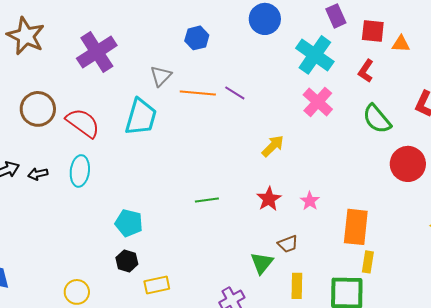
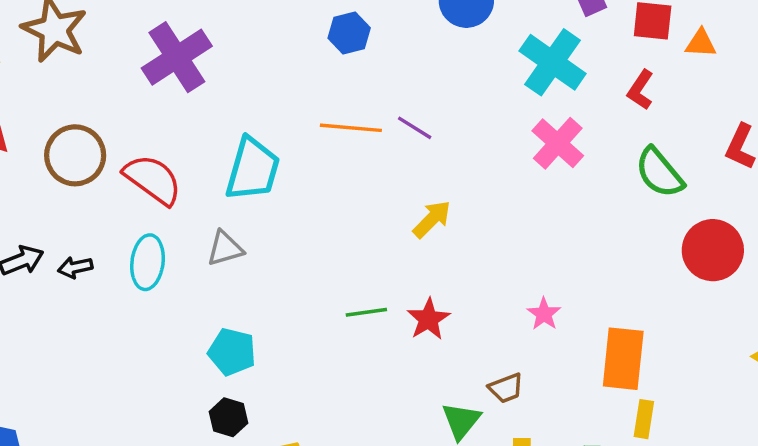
gray triangle: (161, 76) -> (225, 248), moved, turned 30
yellow arrow: (273, 146) -> (432, 219), moved
red star: (269, 199) -> (428, 319), moved

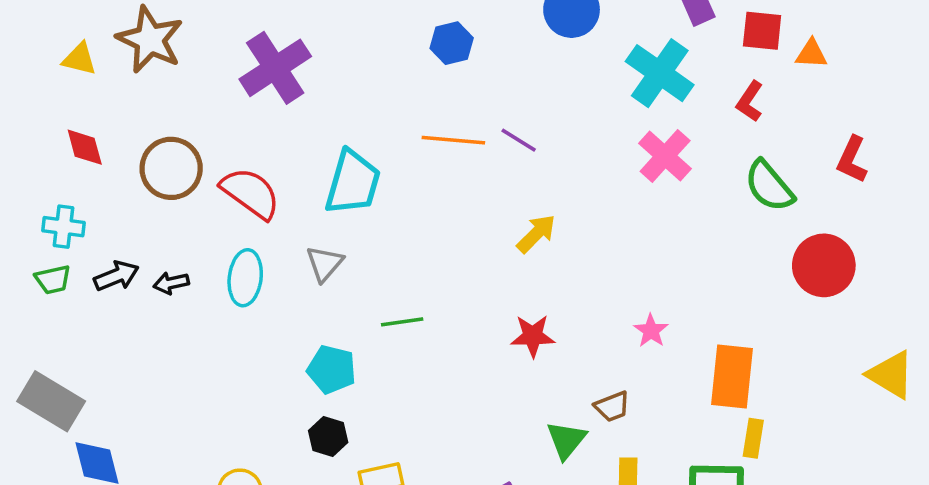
gray triangle: (225, 248) -> (325, 264), turned -33
green line: (366, 312) -> (402, 322), moved
red star: (428, 319) -> (533, 336), turned 30

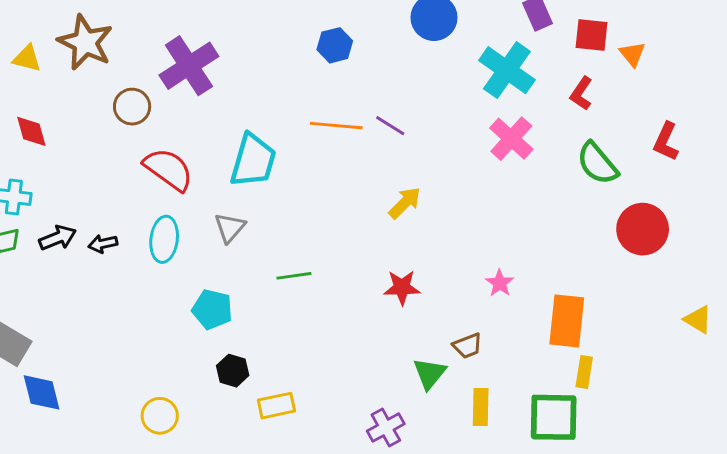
orange triangle: (811, 54) -> (632, 54), turned 48
brown circle: (171, 168) -> (132, 107), moved, size x0.7
cyan pentagon: (332, 369) -> (212, 309), moved
yellow triangle: (891, 375) -> (698, 320), size x0.7

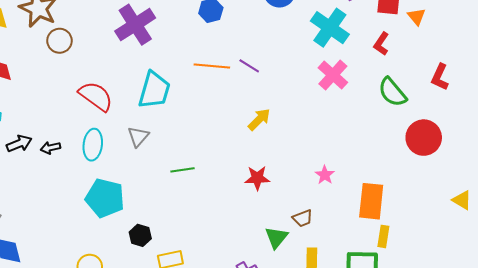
purple cross: (189, 66) -> (135, 25), moved
brown circle: (132, 107) -> (59, 41), moved
cyan pentagon: (212, 309) -> (105, 198), moved, size x1.4

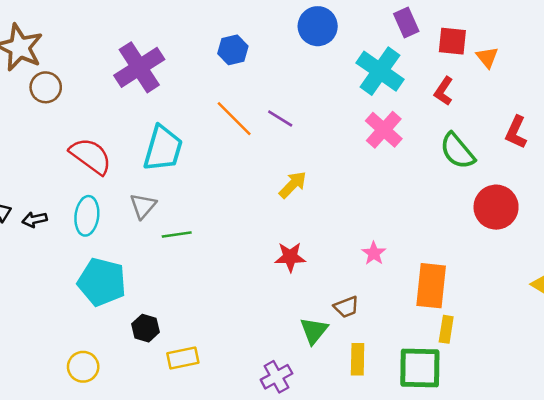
orange line: (212, 66) -> (234, 119), turned 40
green line: (183, 170) -> (177, 235), moved

